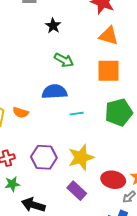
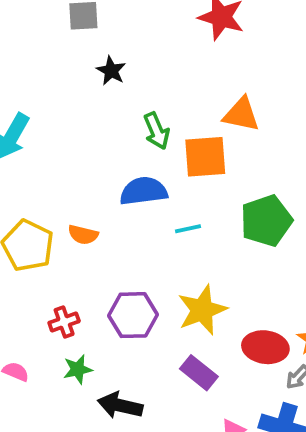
black star: (53, 26) -> (111, 71), moved
orange triangle: (109, 36) -> (241, 114), moved
green arrow: (64, 60) -> (157, 131), turned 42
orange square: (108, 71) -> (205, 157), moved

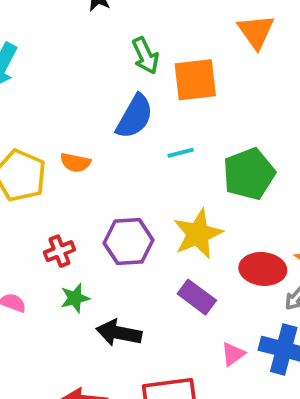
orange triangle: (241, 114) -> (256, 32), moved, turned 45
blue semicircle: (144, 191) -> (135, 117), turned 129
green pentagon: (266, 221) -> (249, 174), moved

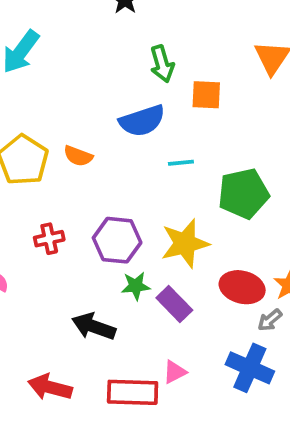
orange square: (195, 80) -> (206, 95), size x0.7
blue semicircle: (135, 117) -> (142, 121), turned 33
green star: (75, 298) -> (136, 286), moved
pink triangle: (233, 354) -> (175, 372), moved

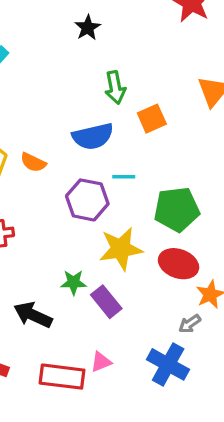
orange square: (206, 95) -> (152, 119), turned -32
purple hexagon: (117, 240) -> (87, 200), moved
red ellipse: (242, 287) -> (179, 264), moved

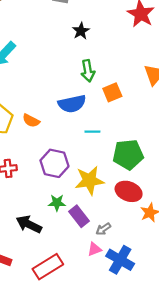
black star: (88, 28) -> (81, 31), moved
purple hexagon: (87, 200) -> (54, 163), moved
gray arrow: (190, 324) -> (103, 229), moved
pink triangle: (101, 362) -> (94, 249), moved
red rectangle: (62, 377) -> (48, 267), turned -40

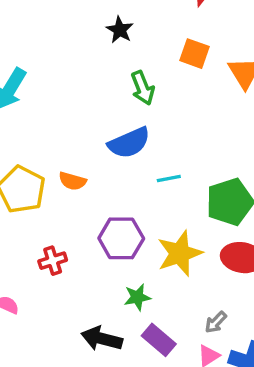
orange square: (112, 92) -> (194, 54), moved, turned -36
purple rectangle: (79, 216) -> (159, 340), moved

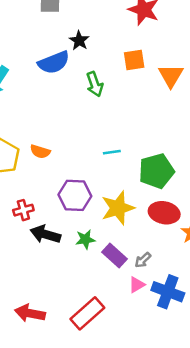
orange square: (194, 54) -> (134, 60), turned -30
blue semicircle: (129, 143) -> (54, 63), moved
black arrow: (102, 339) -> (45, 234), moved
purple rectangle: (159, 340) -> (114, 255), moved

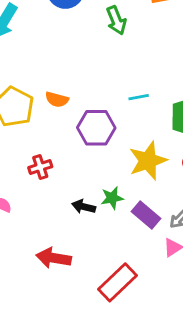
purple hexagon: (75, 195) -> (96, 128), moved
black arrow: (45, 234) -> (84, 207), moved, size x0.7
red arrow: (30, 313) -> (54, 258), moved

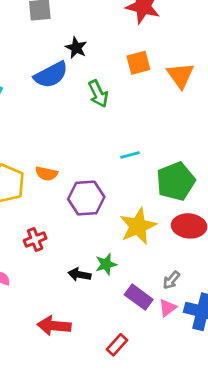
cyan line: (139, 97) -> (130, 155), moved
purple rectangle: (146, 215) -> (139, 297), moved
red rectangle: (118, 282) -> (117, 345), size x0.6

